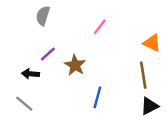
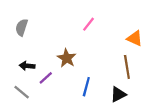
gray semicircle: (43, 16) -> (22, 27), moved
purple line: (48, 54) -> (46, 78), moved
black triangle: (149, 106) -> (118, 94), moved

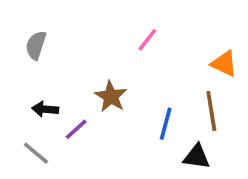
blue line: (86, 87) -> (166, 124), moved
black triangle: (118, 94) -> (197, 157), turned 35

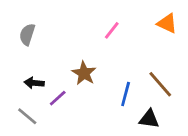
orange triangle: (224, 64) -> (167, 23), moved
brown line: (211, 111) -> (160, 84), turned -32

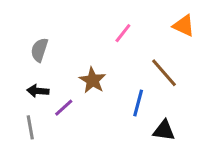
gray semicircle: (27, 34) -> (39, 50), moved
brown line: (160, 84) -> (164, 73), moved
gray line: (27, 116) -> (30, 127), turned 40

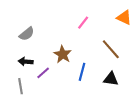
gray semicircle: (39, 50) -> (27, 34), turned -147
blue line: (138, 103) -> (82, 72), moved
black triangle: (164, 130) -> (111, 79), moved

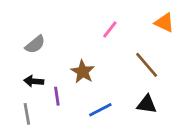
blue line: (82, 72) -> (100, 110), moved, turned 48
purple line: (43, 73) -> (57, 96), turned -56

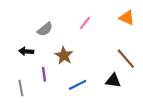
gray semicircle: (35, 44) -> (45, 29), moved
brown line: (147, 65) -> (126, 59), moved
black arrow: (34, 81) -> (26, 51), moved

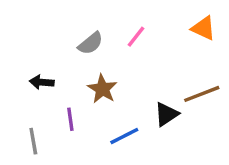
gray semicircle: (45, 29) -> (91, 43), moved
brown line: (126, 59) -> (202, 94), turned -70
black triangle: (113, 81) -> (166, 114), moved, turned -42

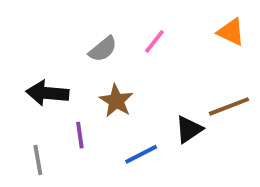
black arrow: (42, 82) -> (47, 93), size x1.5

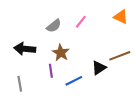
purple line: (80, 135) -> (51, 71), moved

